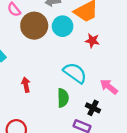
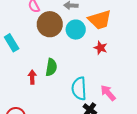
cyan semicircle: (75, 73) -> (79, 89), moved, turned -140
green semicircle: (63, 98) -> (51, 67), moved

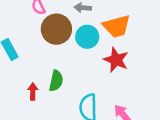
red star: (101, 48) -> (116, 60), size x1.5

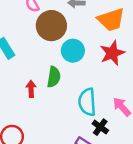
cyan circle: (87, 37) -> (73, 51), moved
red star: (116, 60) -> (112, 53), turned 30

